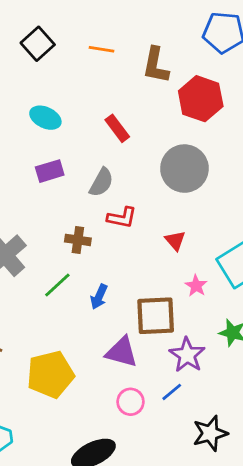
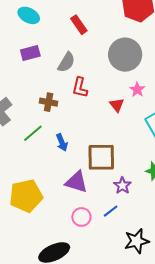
red L-shape: (122, 218) -> (80, 87), turned 90
pink star: (196, 286) -> (137, 90), moved
blue arrow: (99, 297) -> (62, 142), turned -48
purple star: (187, 355) -> (122, 186), size x0.7

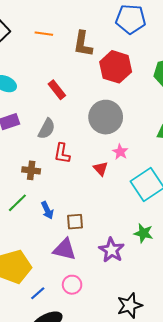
brown square: (101, 157) -> (75, 222), moved, size x0.6
purple star: (122, 186) -> (111, 250), size x1.4
blue line: (111, 211) -> (38, 293), moved

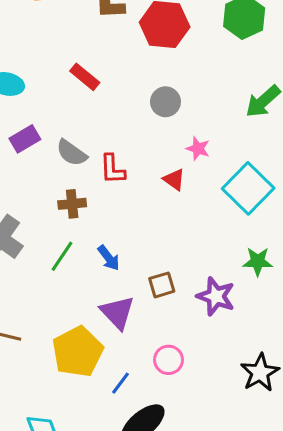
gray circle: (106, 117) -> (165, 102), size x0.6
gray semicircle: (47, 129) -> (72, 153), moved, turned 110
brown square: (75, 222) -> (162, 285), moved
purple triangle: (65, 249) -> (117, 312), moved, turned 45

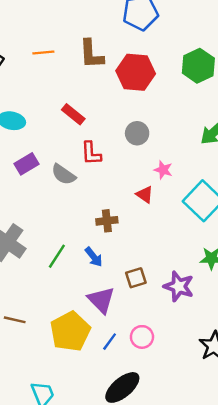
red L-shape: (112, 169) -> (91, 153), moved
brown cross: (72, 204) -> (107, 221), moved
blue line: (121, 383) -> (110, 342), moved

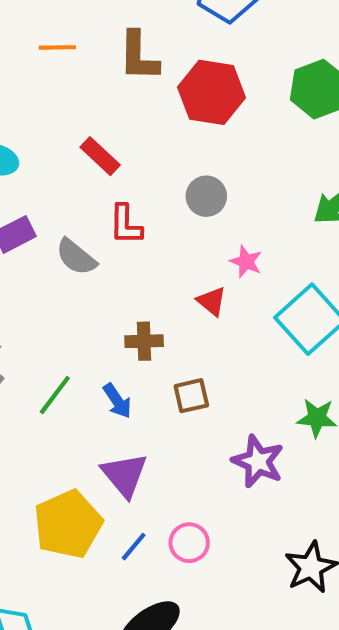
brown square: (136, 278) -> (191, 396), moved

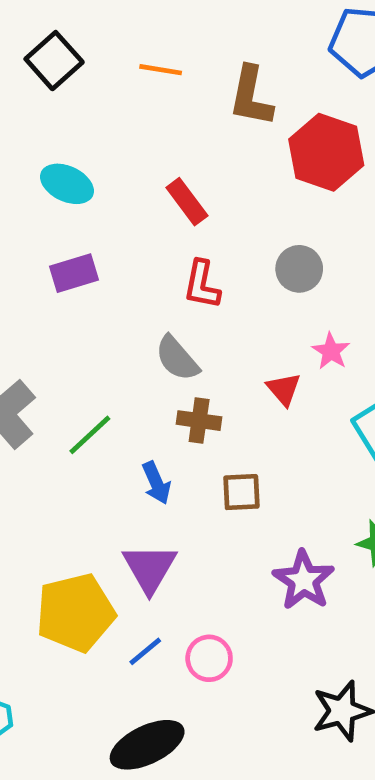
gray semicircle: (76, 257) -> (177, 358), moved
green line: (55, 395) -> (90, 435), moved

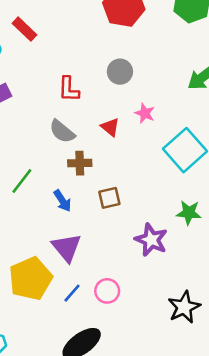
red rectangle: (187, 202) -> (24, 29), moved
red triangle: (284, 389) -> (110, 127), moved

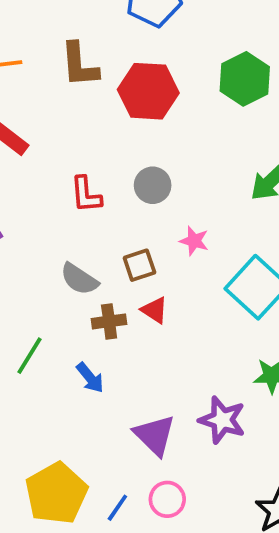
red L-shape: (69, 89) -> (86, 195), moved
red triangle: (110, 127) -> (155, 310), moved
brown square: (109, 198) -> (139, 265), moved
purple triangle: (67, 248) -> (155, 435), moved

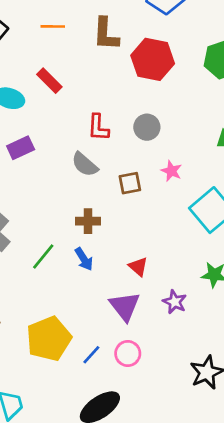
gray semicircle: (79, 279) -> (85, 164), moved
red triangle: (155, 310) -> (138, 267), moved
brown cross: (109, 321) -> (88, 221), moved
green line: (29, 356) -> (43, 256), moved
purple star: (222, 420) -> (175, 302), size x0.7

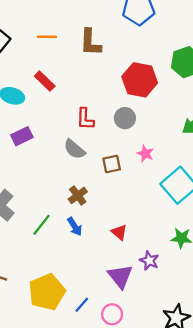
red hexagon: (153, 59) -> (140, 80), moved
brown cross: (88, 221) -> (78, 195), turned -36
purple triangle: (125, 306) -> (120, 276), moved
pink circle: (128, 354) -> (112, 314), moved

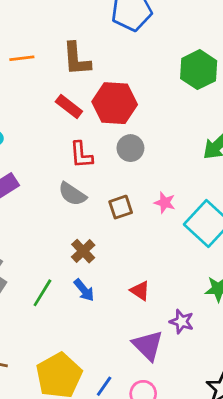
red hexagon: (140, 80) -> (115, 103), moved
red rectangle: (45, 81) -> (69, 106), moved
pink star: (145, 154) -> (165, 203), moved

